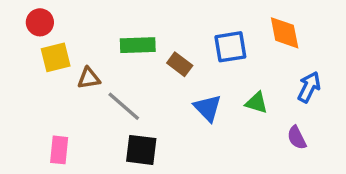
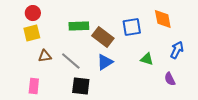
red circle: (40, 22) -> (33, 13), moved
brown rectangle: (180, 64) -> (103, 37), size x1.5
brown triangle: (89, 78) -> (45, 56), moved
blue triangle: (208, 108) -> (105, 62), moved, turned 42

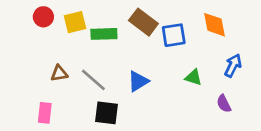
yellow square: (32, 33) -> (75, 22), moved
brown rectangle: (103, 37) -> (143, 22), moved

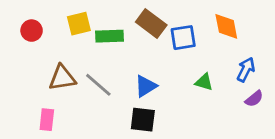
red circle: (43, 17) -> (32, 31), moved
brown triangle: (59, 73) -> (62, 78), size x1.5
purple semicircle: (224, 104) -> (254, 99), moved, turned -102
black square: (107, 113) -> (143, 120), moved

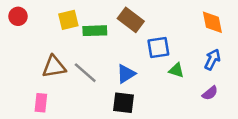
orange diamond: (226, 26) -> (212, 22), moved
red circle: (32, 31) -> (18, 16), moved
blue square: (183, 38) -> (158, 48), moved
purple semicircle: (254, 99) -> (210, 93), moved

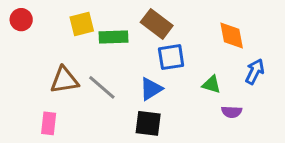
orange diamond: (212, 22) -> (232, 35), moved
blue square: (158, 48) -> (171, 57), moved
purple semicircle: (210, 93) -> (232, 112), moved, turned 42

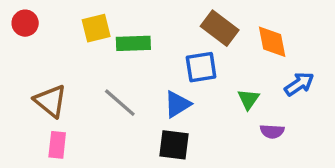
brown rectangle: (157, 24) -> (220, 28), moved
blue arrow: (255, 72) -> (299, 84), turned 30
brown triangle: (64, 80) -> (50, 101), moved, turned 48
green triangle: (211, 84) -> (248, 99), turned 48

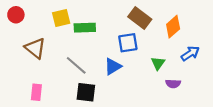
orange diamond: (272, 42) -> (173, 27), turned 60
brown triangle: (50, 101) -> (35, 48), moved
black square: (174, 145) -> (86, 92), moved

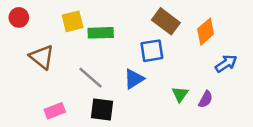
green triangle: (158, 63) -> (180, 94), moved
purple semicircle: (173, 84) -> (206, 99), turned -64
pink rectangle: (36, 92) -> (55, 111), moved, turned 63

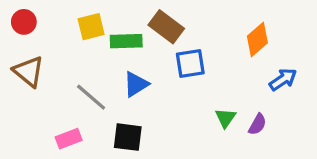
brown rectangle: (166, 21) -> (166, 27), moved
brown triangle: (42, 57) -> (29, 72), moved
gray line: (90, 78) -> (91, 97), moved
blue triangle: (134, 79) -> (136, 84), moved

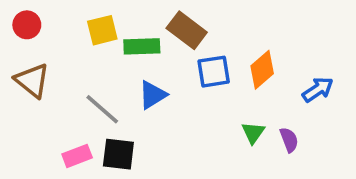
orange diamond: (257, 40) -> (262, 70), moved
purple semicircle: (257, 124) -> (289, 140), turned -50
black square: (128, 137) -> (118, 154), moved

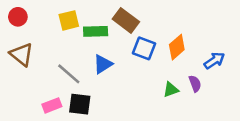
blue square: (214, 72) -> (144, 48), turned 30
green triangle: (253, 133) -> (171, 90), turned 35
purple semicircle: (289, 140) -> (195, 84), moved

